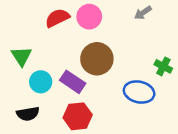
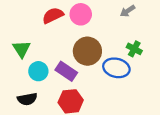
green cross: (163, 66) -> (134, 49), moved
blue ellipse: (139, 92) -> (116, 68), moved

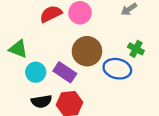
green triangle: (22, 49) -> (18, 49), turned -36
black semicircle: (27, 99) -> (42, 101), moved

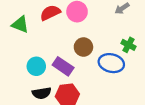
green triangle: (18, 49) -> (20, 24), moved
brown circle: (87, 51) -> (83, 47), size x0.7

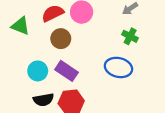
green cross: (128, 45) -> (130, 36), moved
brown circle: (83, 47) -> (61, 39), moved

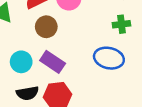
green cross: (130, 36) -> (121, 24), turned -35

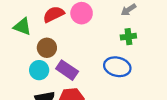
brown circle: (46, 27) -> (47, 48), moved

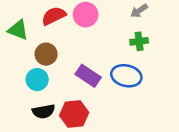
purple rectangle: (67, 70) -> (88, 76), moved

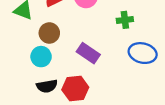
green cross: (139, 41) -> (125, 20), moved
blue ellipse: (126, 76) -> (143, 53), moved

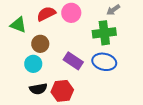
green cross: (125, 20) -> (104, 33), size x1.6
blue ellipse: (143, 53) -> (104, 62), moved

